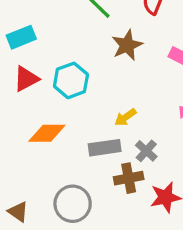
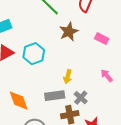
yellow arrow: (125, 117) -> (68, 77), turned -40
orange diamond: (47, 133) -> (19, 101), moved, turned 70

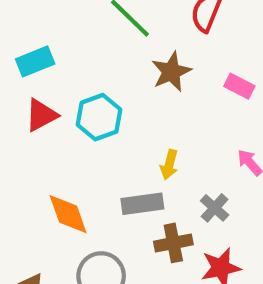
gray cross: (81, 98) -> (215, 208), moved

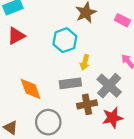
cyan hexagon: (99, 117) -> (65, 40), moved
gray cross: (215, 208) -> (109, 86), size x1.6

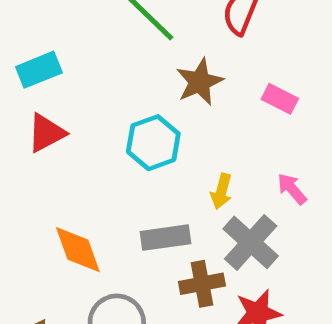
yellow arrow: (85, 62) -> (221, 191), moved

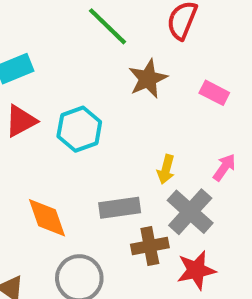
cyan hexagon: (153, 143) -> (79, 129), moved
pink arrow: (292, 189) -> (224, 167), turned 76

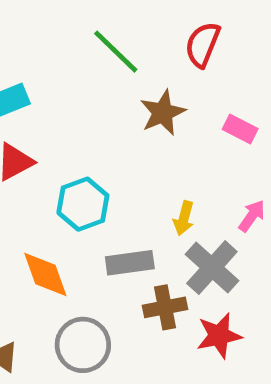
cyan hexagon: (79, 129) -> (83, 204), moved

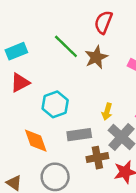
red semicircle: (203, 45) -> (103, 22), moved
green line: (116, 52) -> (66, 46), moved

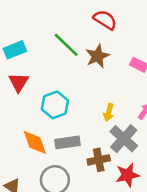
red semicircle: (103, 22) -> (105, 20), turned 100
red triangle: (20, 83) -> (19, 82), turned -30
gray rectangle: (79, 135) -> (67, 142), moved

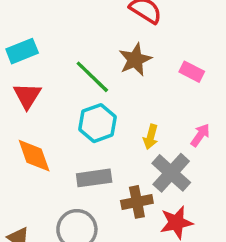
green line: (66, 45) -> (92, 77), moved
cyan hexagon: (55, 105) -> (97, 123), moved
orange diamond: (35, 142) -> (34, 156), moved

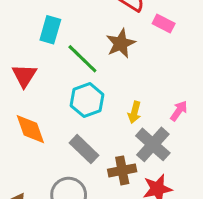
cyan rectangle: (22, 51) -> (50, 30), moved, turned -52
pink rectangle: (192, 72) -> (164, 24), moved
gray rectangle: (94, 178) -> (84, 149), turned 52

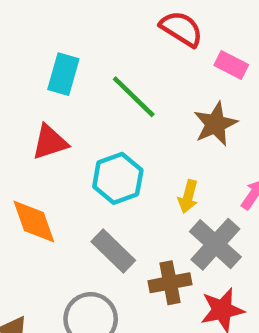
brown star: (121, 43) -> (215, 124), moved
green line: (82, 59) -> (134, 97), moved
red triangle: (24, 76) -> (50, 142), moved, turned 40

